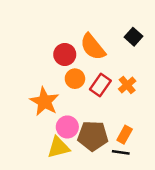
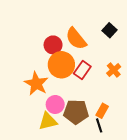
orange circle: (75, 79) -> (61, 65), size x1.6
orange cross: (127, 85) -> (114, 70), moved
black line: (121, 152) -> (99, 125), turned 64

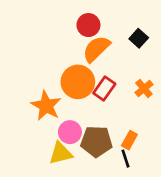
orange semicircle: (76, 39) -> (96, 49), turned 85
red circle: (53, 45) -> (88, 25), moved

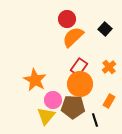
orange circle: (78, 82) -> (80, 84), moved
orange rectangle: (129, 140) -> (109, 101), moved
yellow triangle: (61, 153) -> (46, 116), turned -36

